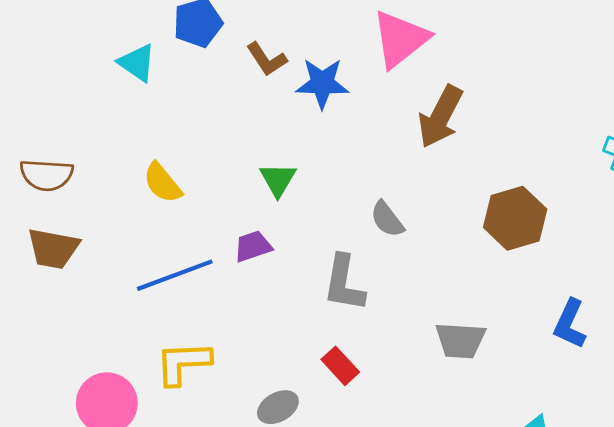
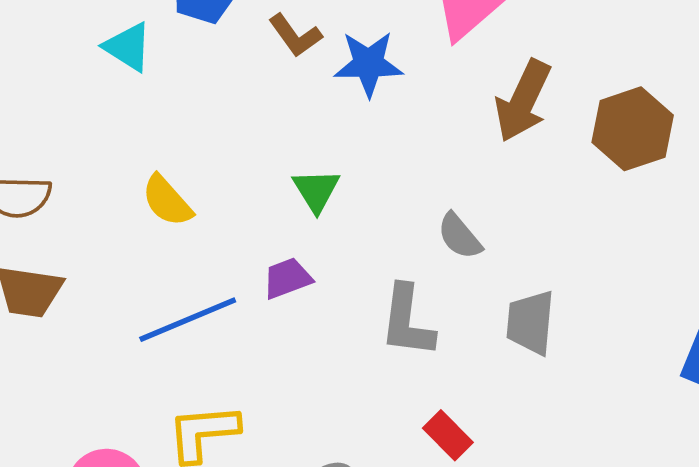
brown hexagon: (515, 218) -> (633, 129), moved
gray trapezoid: (460, 340) -> (530, 322), moved, turned 94
red rectangle: (340, 366) -> (448, 435), moved

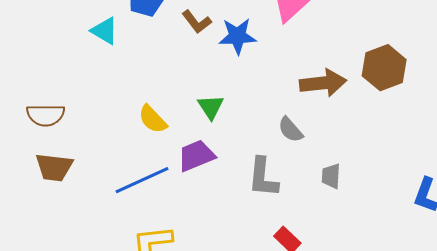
brown arrow: (523, 101) -> (323, 83), moved, turned -120
yellow semicircle: (167, 201) -> (153, 119), moved
purple trapezoid: (287, 278) -> (196, 156), size x1.4
gray trapezoid: (530, 322) -> (331, 176), size x0.7

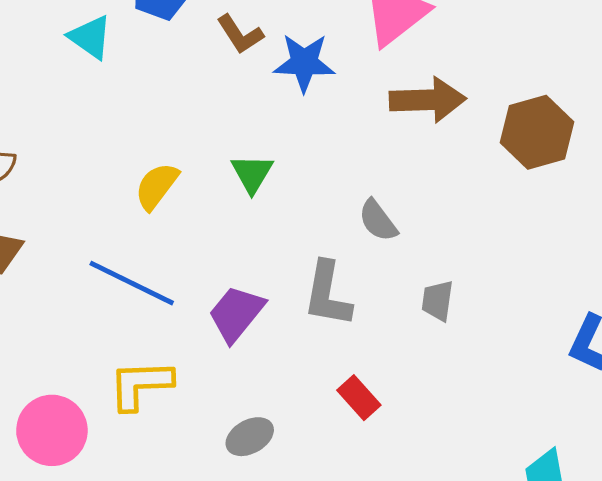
brown arrow: (323, 83) -> (428, 100), moved
yellow semicircle: (153, 119) -> (157, 186), turned 76
purple trapezoid: (196, 156) -> (236, 314), moved, turned -33
blue line: (142, 180) -> (132, 283), turned 46

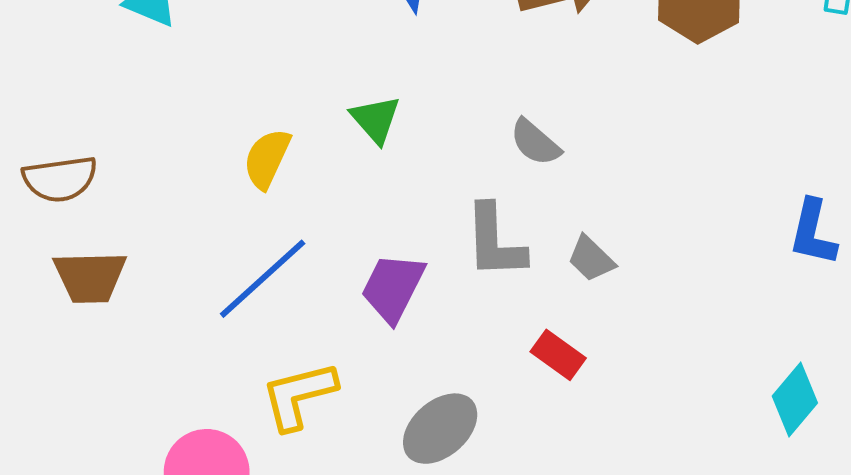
blue line: (132, 283) -> (263, 279), turned -56
gray trapezoid: (437, 301) -> (591, 259), moved, turned -42
gray ellipse: (250, 437) -> (440, 429), size x1.4

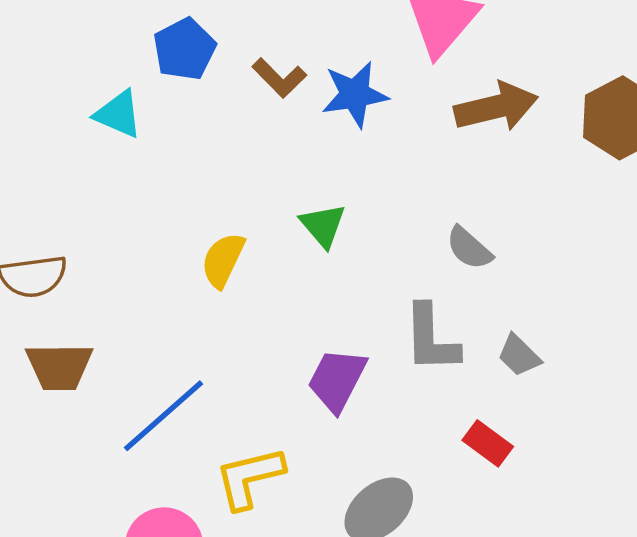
blue line: (263, 279) -> (164, 416), moved

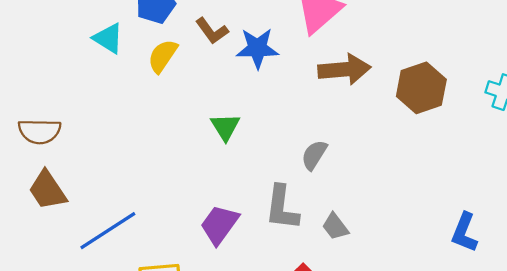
gray semicircle: (469, 248) -> (314, 155), turned 72
yellow semicircle: (223, 260) -> (163, 56), moved
brown trapezoid: (59, 367) -> (47, 190), turned 48

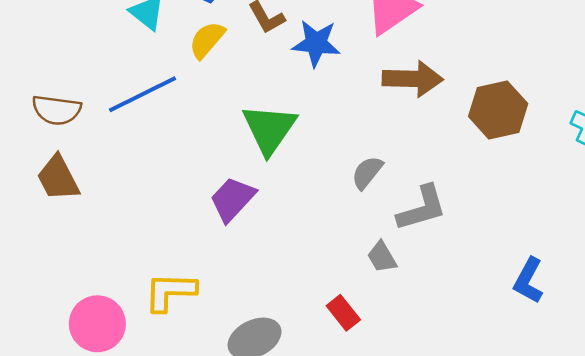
green triangle: (225, 127) -> (269, 129), size x1.6
gray L-shape: (282, 208) -> (422, 208), moved, turned -120
purple trapezoid: (219, 225) -> (232, 199), moved
blue line: (108, 231) -> (143, 94), moved

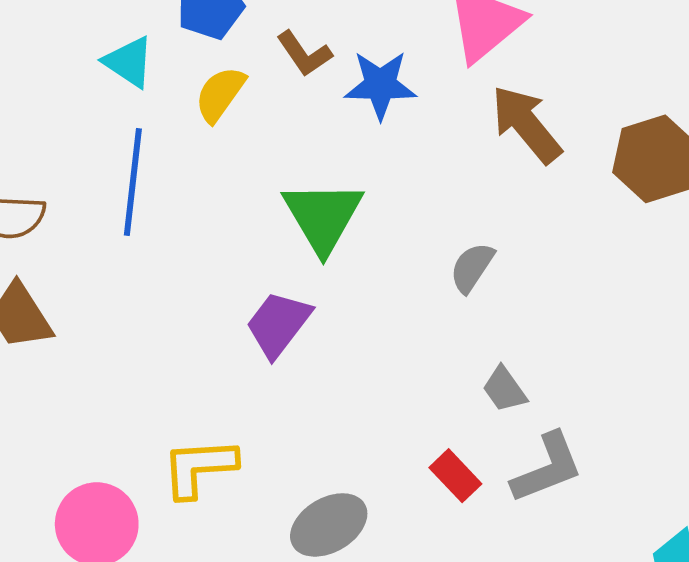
brown arrow: (413, 79) -> (526, 124), turned -126
blue line: (143, 94) -> (133, 182), turned -52
gray L-shape: (422, 208) -> (547, 468), moved

